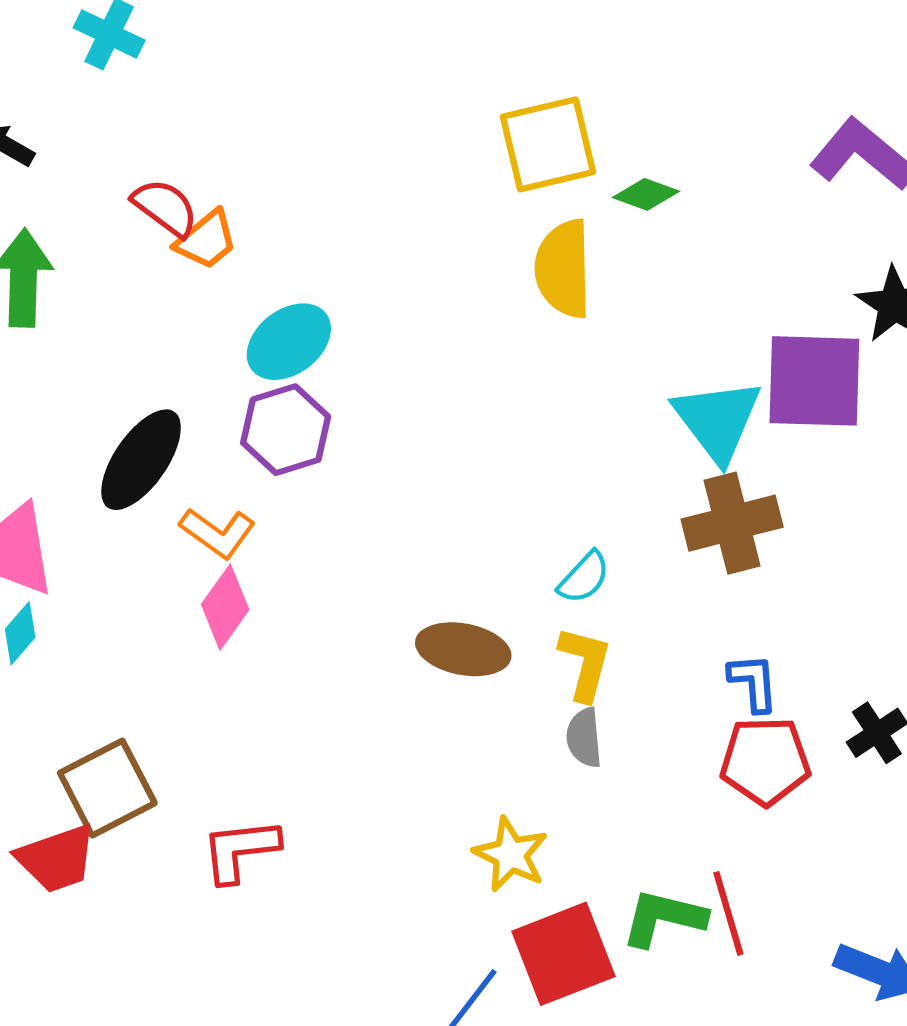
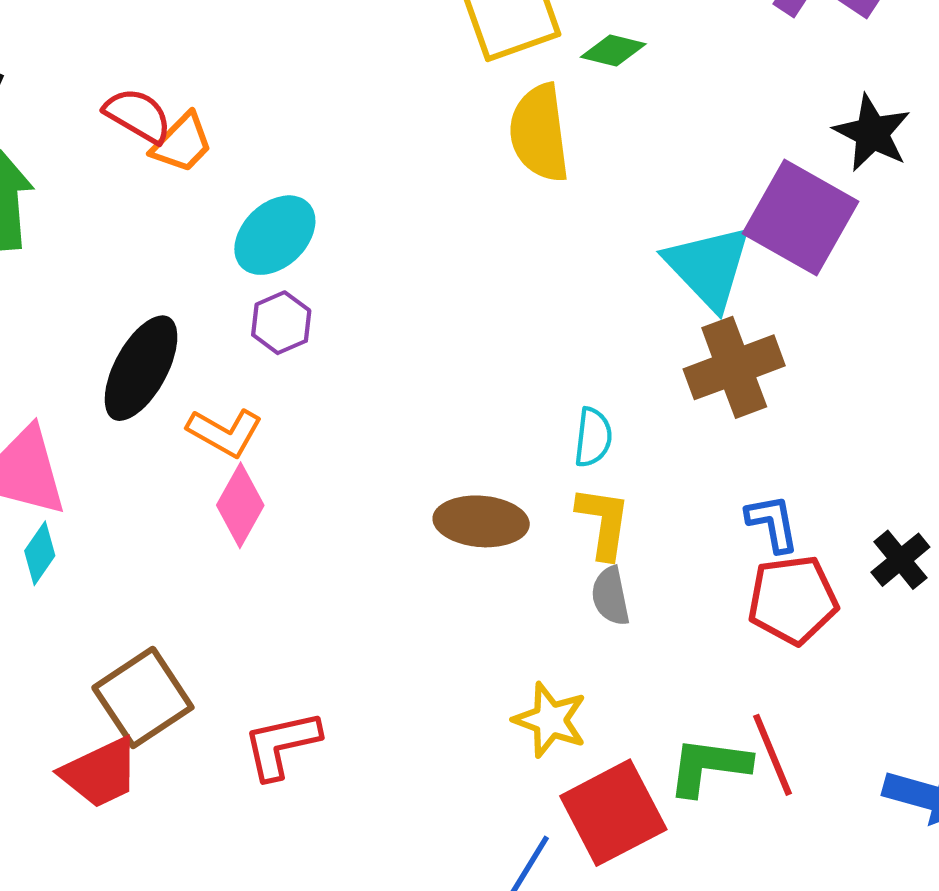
purple square: (814, 381) -> (800, 217), turned 34
purple hexagon: (286, 430) -> (281, 323), size x0.7
cyan semicircle: (584, 578) -> (593, 437), turned -30

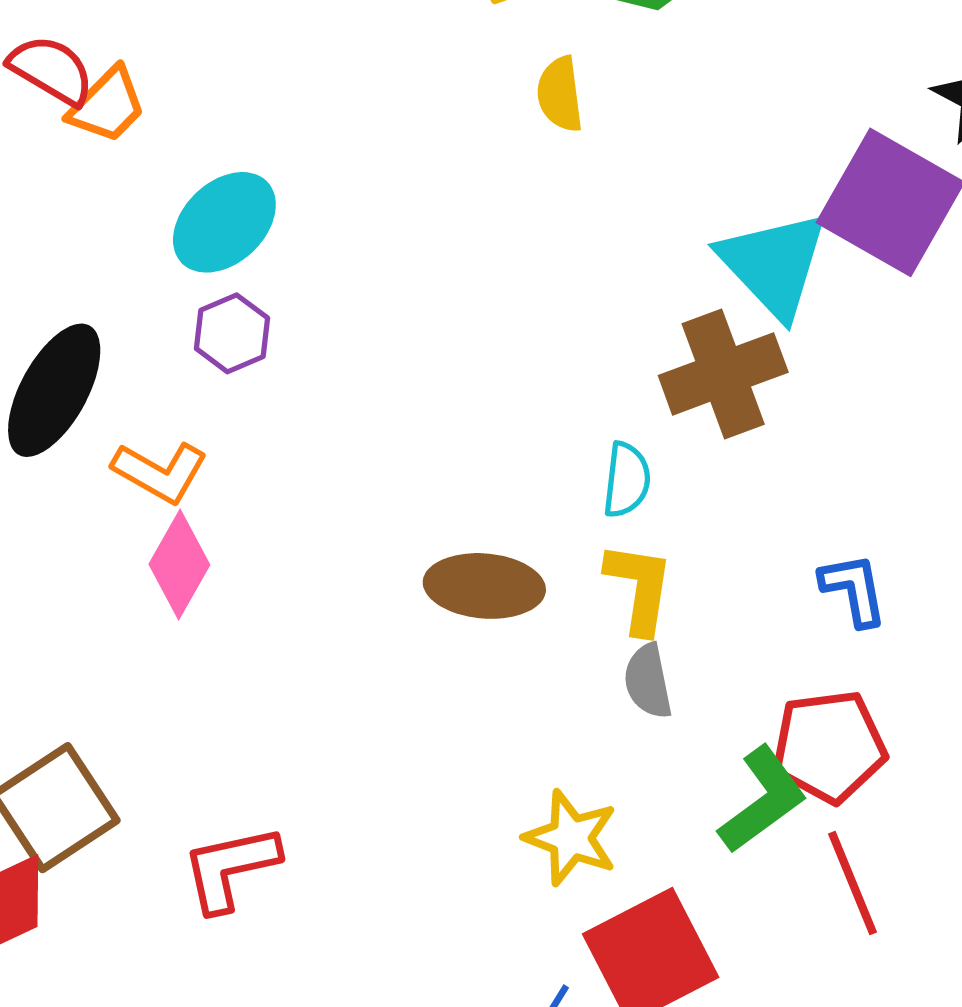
yellow semicircle: (539, 133) -> (560, 94), size x0.6
brown cross: (734, 367) -> (723, 374), moved
red pentagon: (793, 600) -> (829, 747), moved
green L-shape: (709, 766) -> (763, 800), moved, turned 136

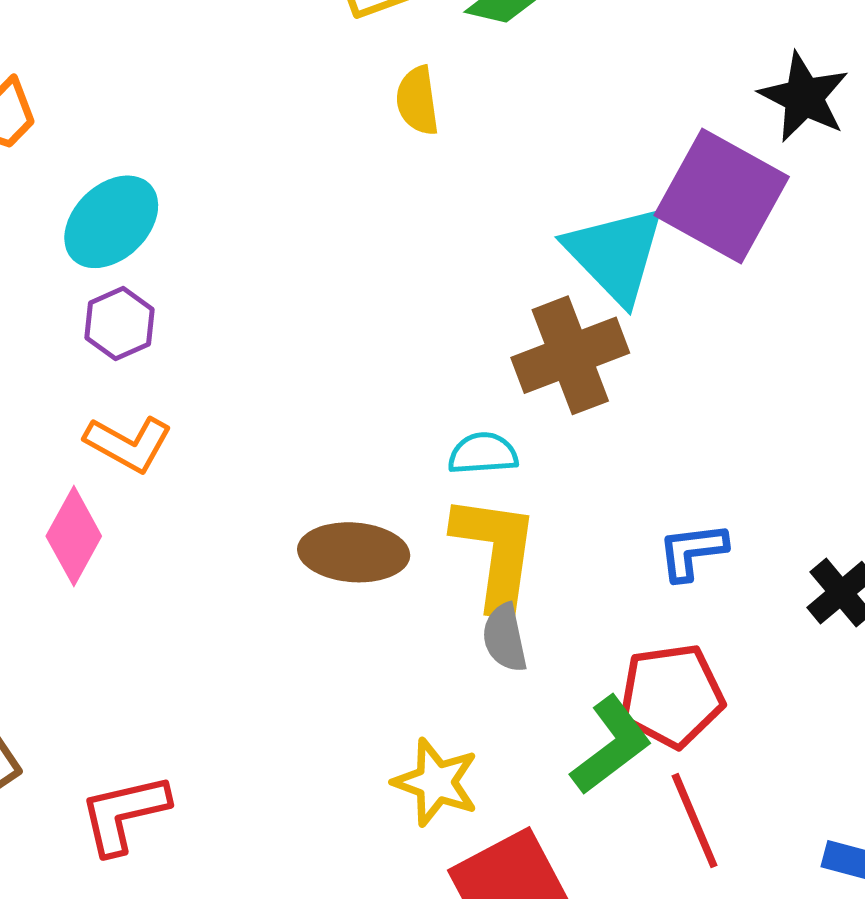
orange L-shape: (160, 472) -> (128, 444), moved
cyan semicircle: (627, 480) -> (483, 453), turned -100
yellow L-shape: (639, 588) -> (496, 552), size x1.4
blue L-shape: (854, 589) -> (692, 551), turned -86

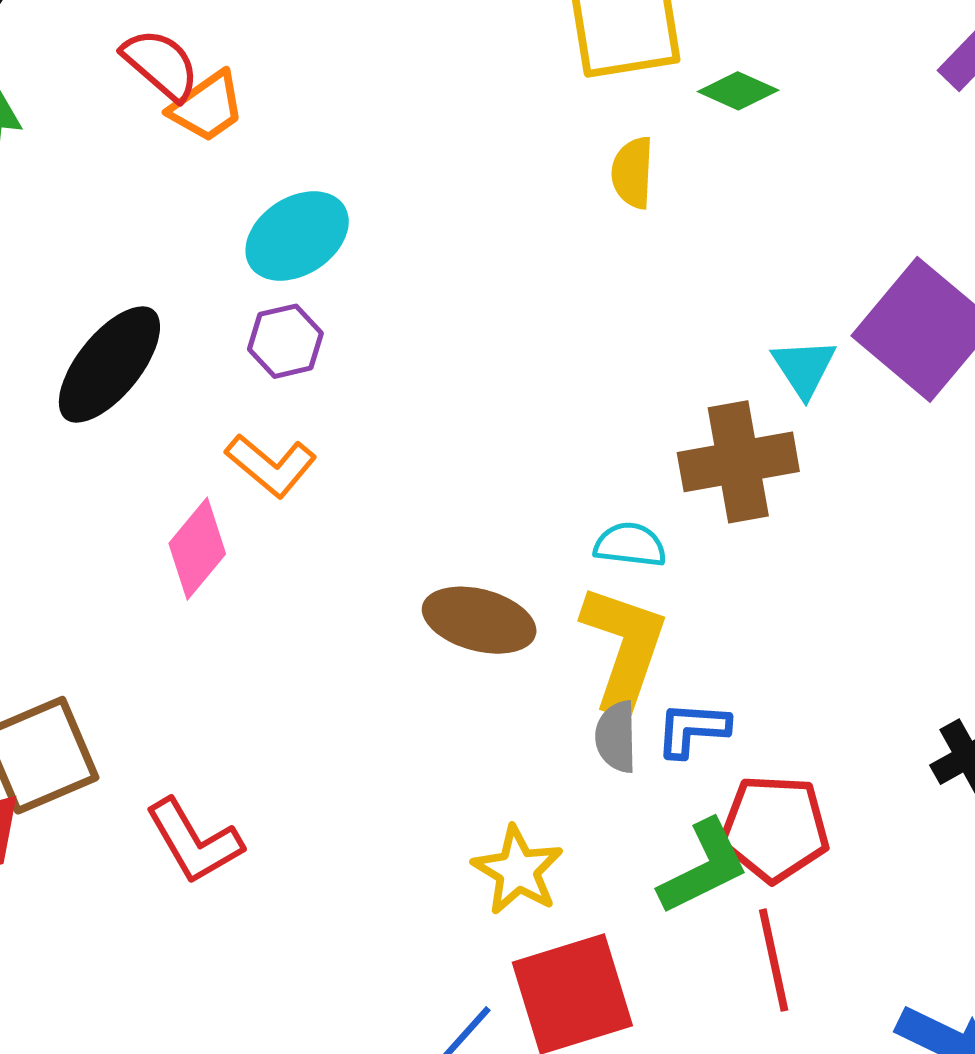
cyan triangle: (615, 254) -> (804, 368), size x0.6
blue L-shape: (692, 551) -> (692, 729), moved
red L-shape: (124, 814) -> (194, 841), turned -118

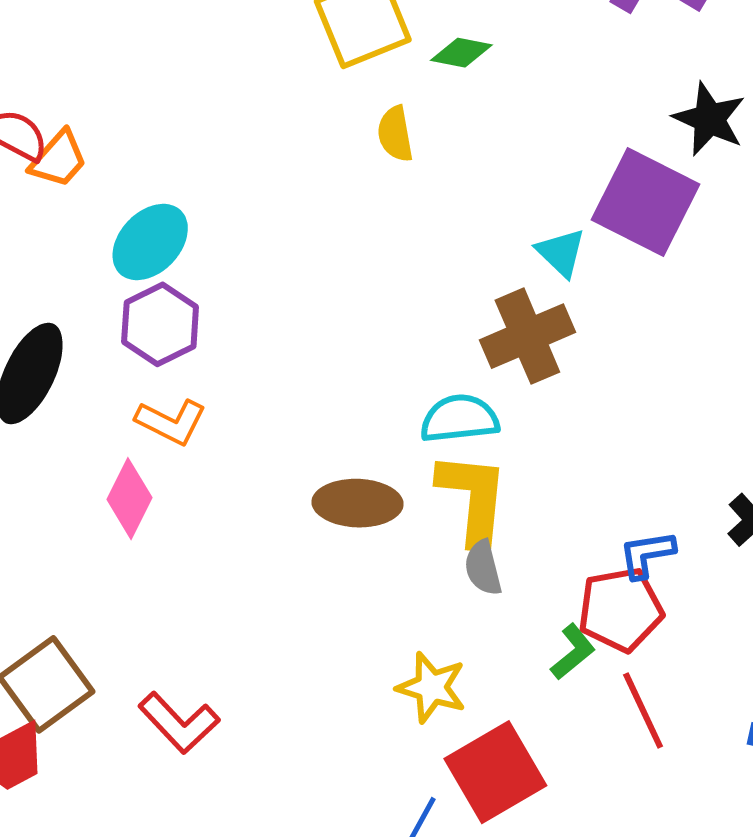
purple hexagon: (285, 341) -> (160, 324), size x1.4
cyan semicircle: (630, 545) -> (460, 419), size x1.4
blue L-shape: (692, 729) -> (647, 554), moved
green L-shape: (704, 867) -> (573, 652), size x0.7

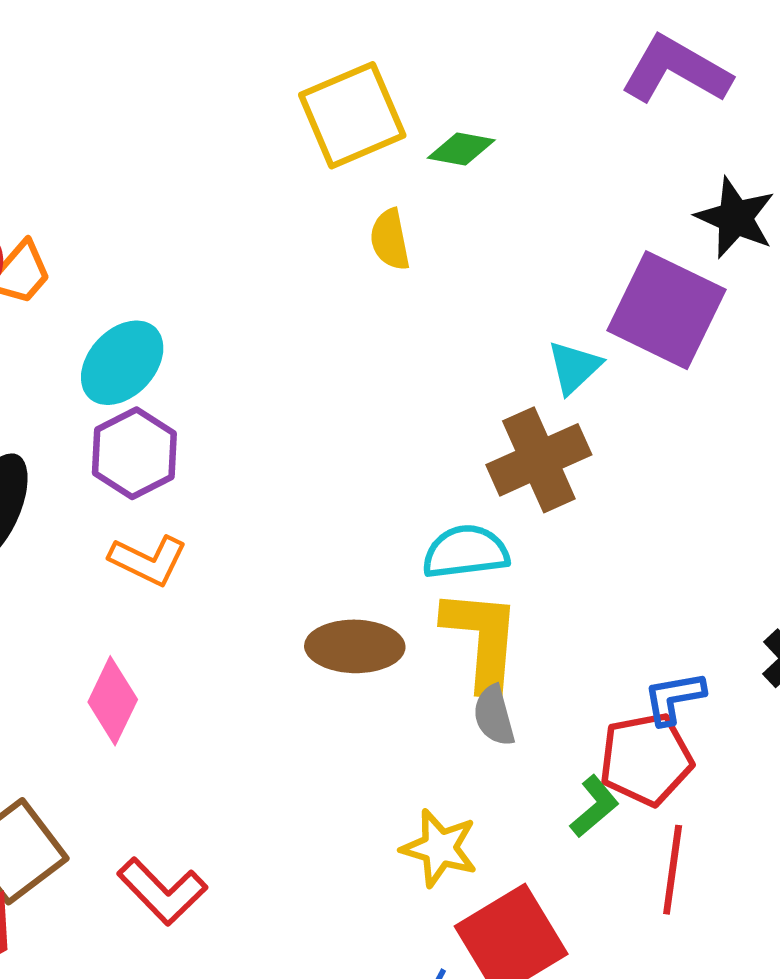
cyan triangle: (561, 252) -> (574, 367), turned 34
pink diamond: (130, 499) -> (113, 701), moved
red line: (643, 710) -> (673, 870), turned 34

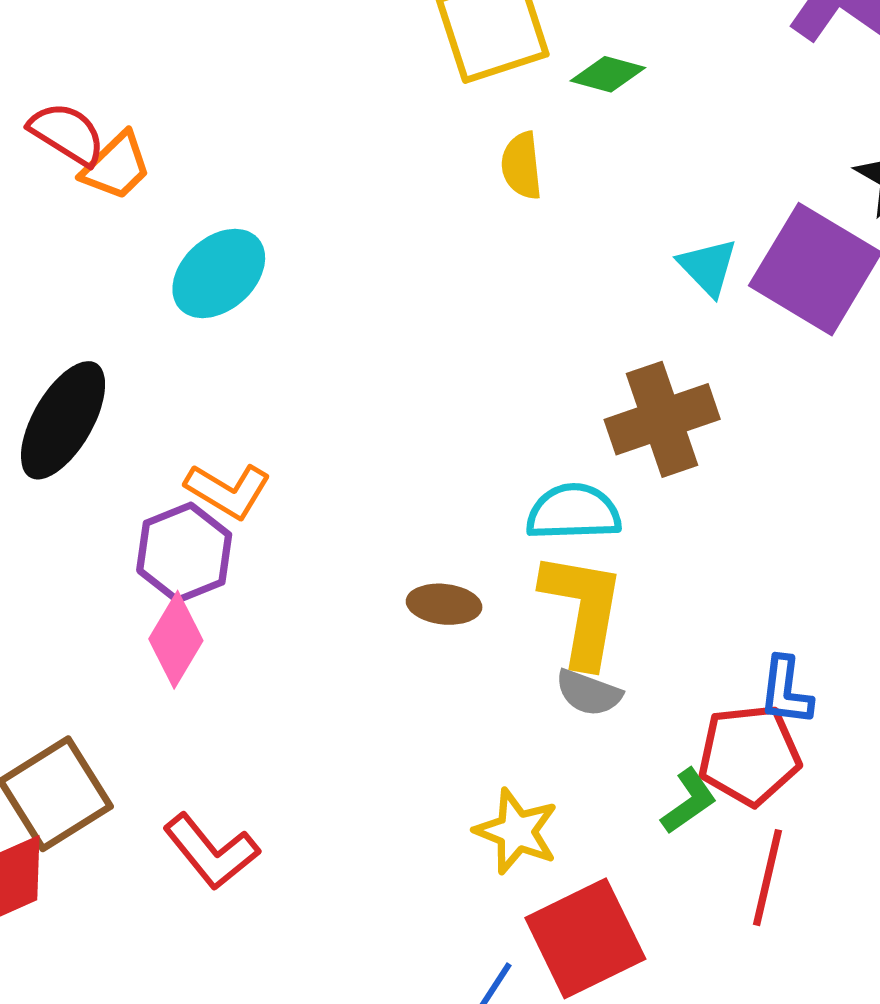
cyan triangle: (574, 367) -> (708, 267), moved, turned -36
purple hexagon: (134, 453) -> (184, 553), moved
brown ellipse: (355, 646) -> (444, 604), size x0.7
blue L-shape: (674, 698) -> (786, 691), turned -78
gray semicircle: (494, 716) -> (589, 693), turned -60

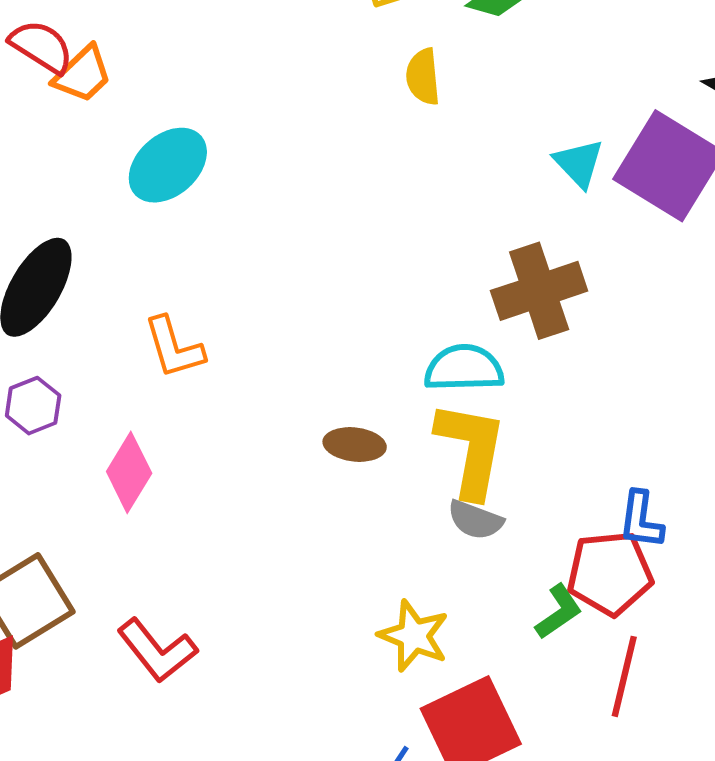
orange L-shape: (228, 491) -> (174, 347), turned 42
purple hexagon: (184, 553) -> (33, 406), moved, size x0.7

